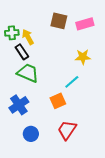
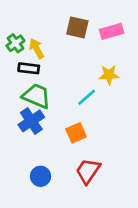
green cross: (12, 33) -> (15, 43), turned -32
black rectangle: (22, 52) -> (29, 68), turned -49
cyan line: (72, 82) -> (87, 97), moved
blue cross: (19, 105) -> (31, 121), moved

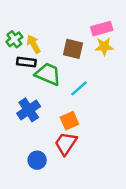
brown square: (77, 27) -> (73, 49), moved
yellow star: (109, 75) -> (104, 46), moved
green trapezoid: (37, 96) -> (48, 74), moved
red trapezoid: (88, 171) -> (66, 143), moved

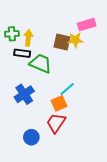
green cross: (14, 39) -> (12, 34), turned 32
yellow arrow: (34, 44) -> (28, 38), turned 35
yellow star: (104, 46) -> (75, 40), moved
cyan line: (79, 88) -> (67, 89), moved

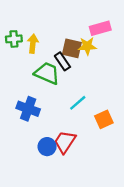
black rectangle: (22, 53) -> (62, 61), moved, turned 49
blue cross: (24, 94) -> (28, 109), turned -36
orange square: (59, 103) -> (104, 119), moved
blue circle: (31, 137) -> (47, 147), moved

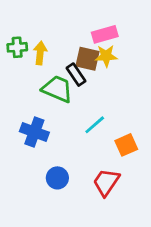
pink rectangle: (100, 28) -> (105, 34), moved
red trapezoid: (65, 142) -> (106, 182), moved

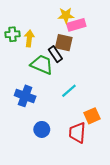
yellow star: (106, 56) -> (66, 15), moved
orange square: (126, 145) -> (92, 116), moved
red trapezoid: (106, 182) -> (77, 133), turned -30

